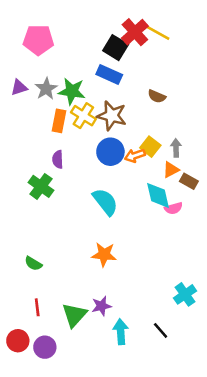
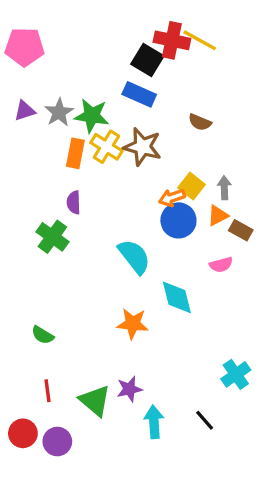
red cross: (135, 32) -> (172, 40), turned -36
pink pentagon: (38, 40) -> (25, 47), moved
blue circle: (110, 152) -> (178, 220), moved
cyan diamond: (158, 195) -> (177, 297), moved
green triangle: (74, 315) -> (95, 401), turned -32

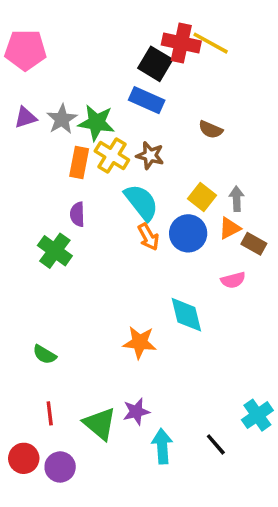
brown star: (142, 147) -> (150, 156), size x0.7
orange arrow: (172, 198) -> (148, 237), moved, turned -100
cyan semicircle: (134, 256) -> (141, 202), moved
cyan cross: (236, 374) -> (257, 415), moved

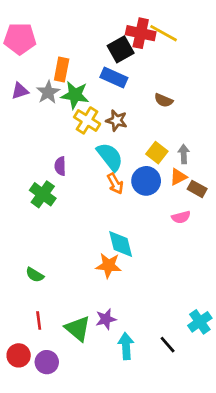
black square: (155, 64) -> (121, 49), turned 30
orange rectangle: (79, 162) -> (62, 69), moved
cyan diamond: (186, 315) -> (121, 244), moved

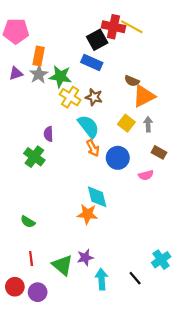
orange rectangle: (62, 69) -> (39, 56), moved
orange triangle: (178, 177) -> (144, 96), moved, size x1.6
blue circle: (146, 181) -> (118, 158), moved

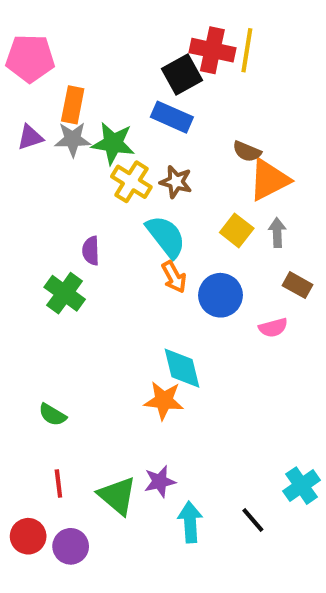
yellow line: (132, 27) -> (247, 50), turned 70
gray star: (39, 74) -> (73, 139), turned 30

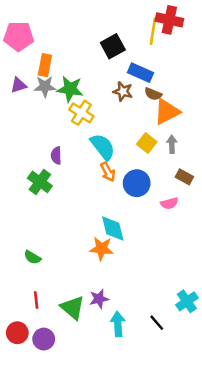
red cross: (212, 50) -> (169, 20), moved
blue rectangle: (172, 117) -> (140, 73), moved
brown star: (176, 182) -> (123, 91), moved

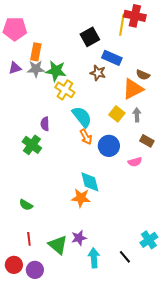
brown semicircle: (153, 94) -> (143, 75), moved

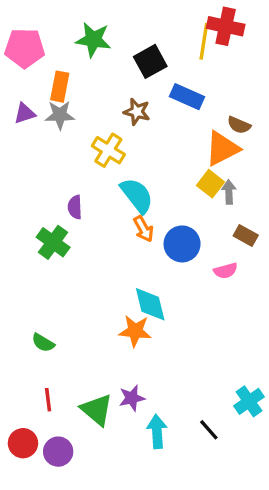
green star: (56, 71) -> (93, 40), moved
brown star: (98, 73) -> (137, 112), moved
yellow square: (117, 114) -> (211, 184), moved

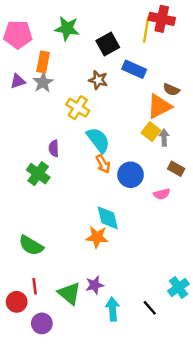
gray star: (60, 115) -> (43, 82), turned -30
green semicircle: (43, 343) -> (31, 245), size x1.5
red circle: (23, 443) -> (17, 302), moved

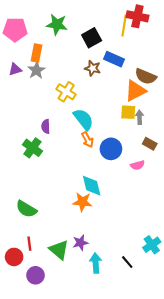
brown star: (98, 80) -> (93, 68), moved
brown semicircle: (171, 90) -> (146, 76), size x1.5
yellow square: (151, 132) -> (128, 112), turned -35

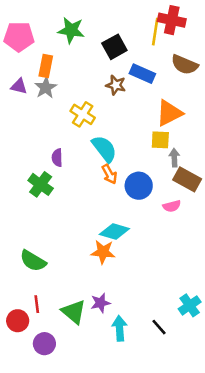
purple triangle: (15, 69) -> (19, 86), turned 32
brown semicircle: (146, 76) -> (185, 65), moved
gray arrow: (139, 117) -> (174, 158), moved
brown rectangle: (150, 144) -> (187, 179), size x1.5
cyan diamond: (92, 186) -> (114, 232), turned -60

